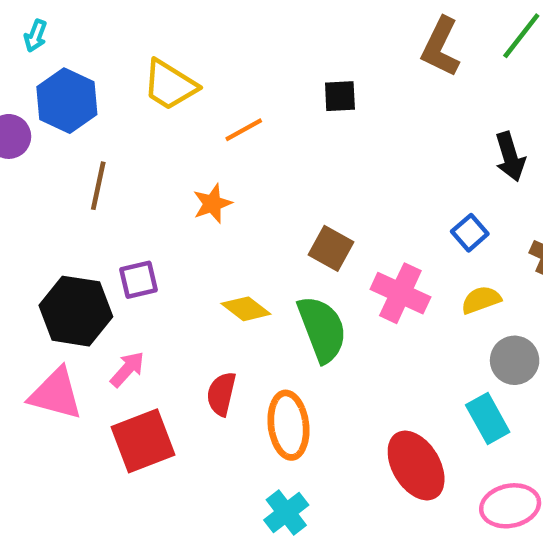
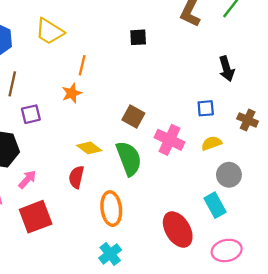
orange line: (244, 130) -> (82, 65), moved, turned -48
blue square: (470, 233) -> (206, 108), turned 36
purple square: (139, 280) -> (31, 114), moved
red semicircle: (221, 394) -> (76, 177), moved

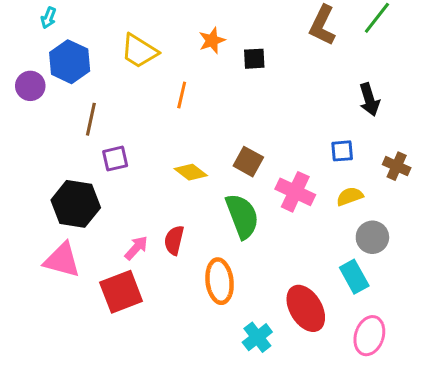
orange star: (72, 93) -> (212, 40), moved
yellow diamond: (89, 148) -> (191, 172), moved
pink arrow: (27, 179) -> (136, 248), moved
pink ellipse: (227, 250) -> (369, 336), turned -60
cyan cross: (110, 254) -> (257, 337), moved

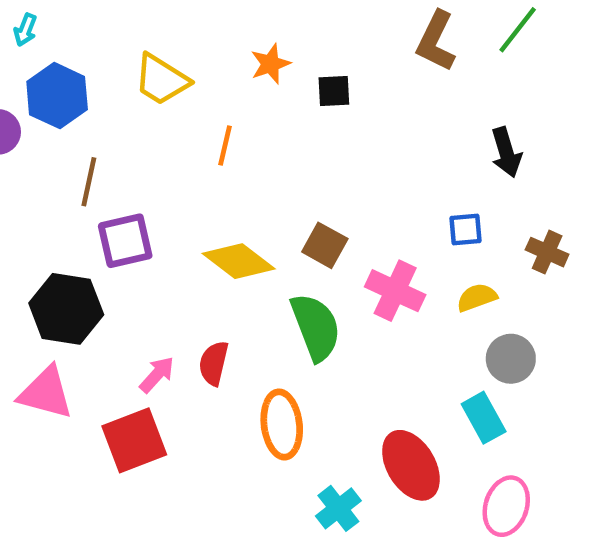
purple square: (115, 159) -> (125, 241), size x1.4
yellow diamond: (191, 172) -> (239, 261), size x1.4

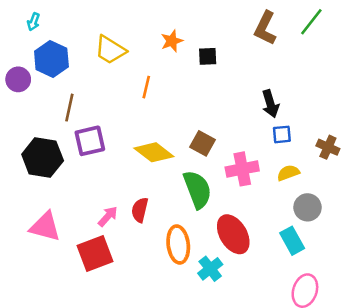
black arrow: (506, 152) -> (270, 104), moved
pink cross: (395, 291) -> (242, 169), turned -36
black hexagon: (66, 309) -> (43, 157), moved
red ellipse: (411, 465) -> (233, 234), moved
cyan cross: (338, 508) -> (210, 269), moved

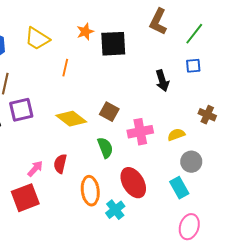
green line: (311, 22) -> (194, 34), moved
black square: (208, 56) -> (113, 44), size x1.8
blue square: (282, 134) -> (193, 66), moved
green semicircle: (197, 189) -> (105, 148), size x0.7

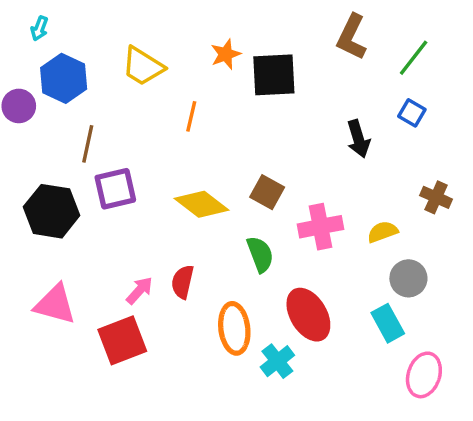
blue square: (193, 66) -> (412, 113), turned 35
pink ellipse: (189, 227) -> (424, 375), moved

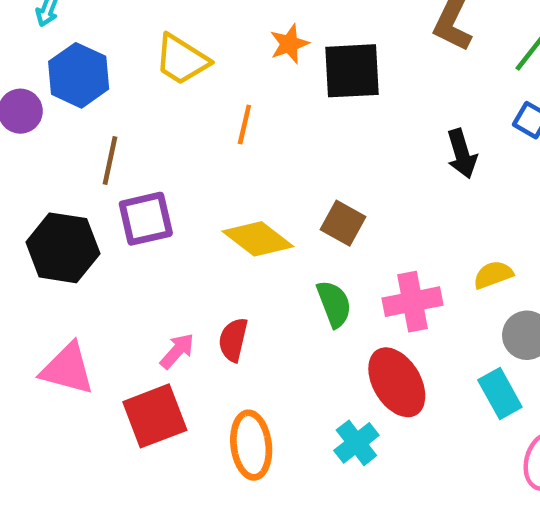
pink cross: (320, 227) -> (413, 302), moved
orange ellipse: (234, 328) -> (251, 445), moved

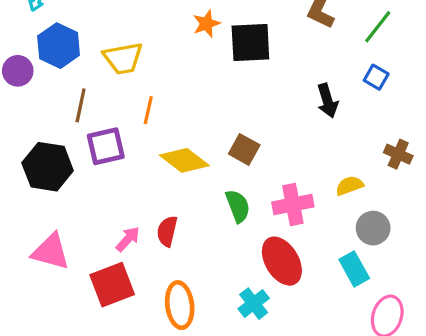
yellow trapezoid: (182, 60) -> (123, 58), moved, turned -42
orange line: (244, 125) -> (148, 110), moved

